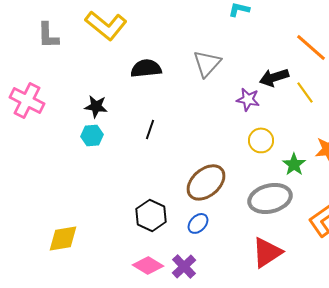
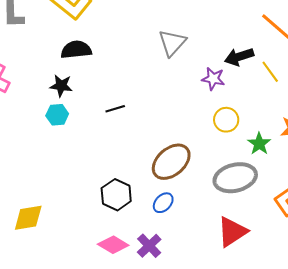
black semicircle: (146, 68) -> (76, 50), moved
black line: (150, 129) -> (115, 109), turned 54

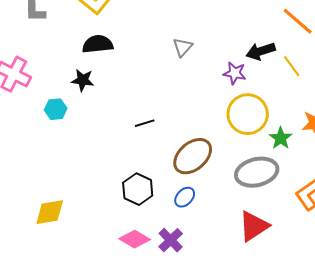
gray triangle: (172, 43) -> (183, 47), moved, size x0.7
black line: (115, 109) -> (145, 123), moved
cyan hexagon: (57, 115) -> (56, 109), moved
yellow circle: (226, 120) -> (248, 114), size x1.6

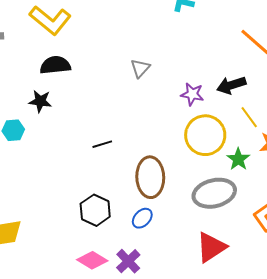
black arrow: (261, 51) -> (231, 85), moved
yellow line: (292, 66) -> (249, 117), moved
brown ellipse: (193, 156) -> (150, 177), turned -51

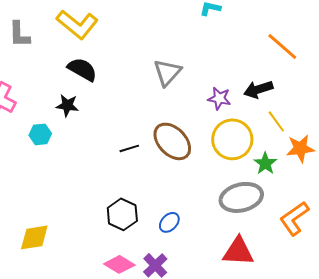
black semicircle: (55, 65) -> (82, 69), turned 36
gray triangle: (140, 68) -> (167, 72), size x1.4
brown ellipse: (150, 177) -> (172, 141), moved, turned -42
red triangle: (211, 247) -> (238, 251), turned 36

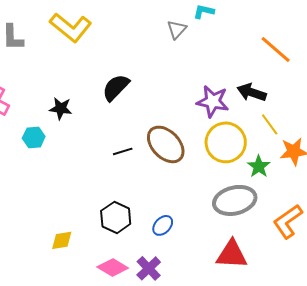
black semicircle: (82, 69) -> (116, 87), moved, turned -76
gray triangle: (167, 72) -> (177, 29), moved, size x0.7
black arrow: (258, 89) -> (252, 92), turned 36
purple star: (219, 98) -> (213, 101), size x1.4
yellow diamond: (34, 237) -> (62, 240), moved, size x0.7

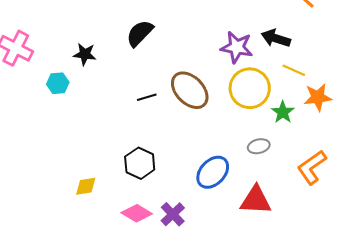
yellow line: (270, 124) -> (294, 70), turned -30
gray ellipse: (235, 200) -> (259, 146), size x0.5
blue ellipse: (163, 225) -> (213, 172), moved, size x1.6

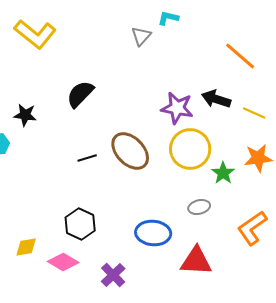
yellow line: (294, 70) -> (254, 113), moved
blue ellipse: (213, 172) -> (153, 233), turned 52
pink diamond: (137, 213) -> (63, 262), moved

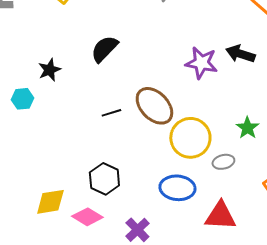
black star: (25, 115) -> (49, 70), turned -30
yellow circle: (190, 149) -> (190, 138), moved
yellow diamond: (26, 247) -> (50, 202), size x1.4

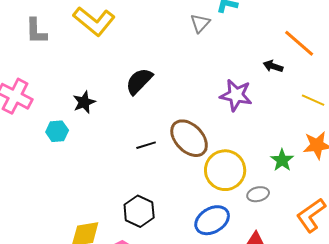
black arrow: (240, 54) -> (273, 66), moved, size x0.7
blue ellipse: (177, 188) -> (212, 220), turned -36

